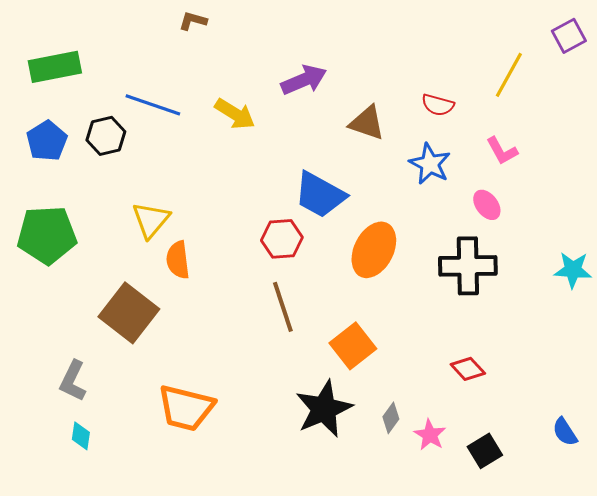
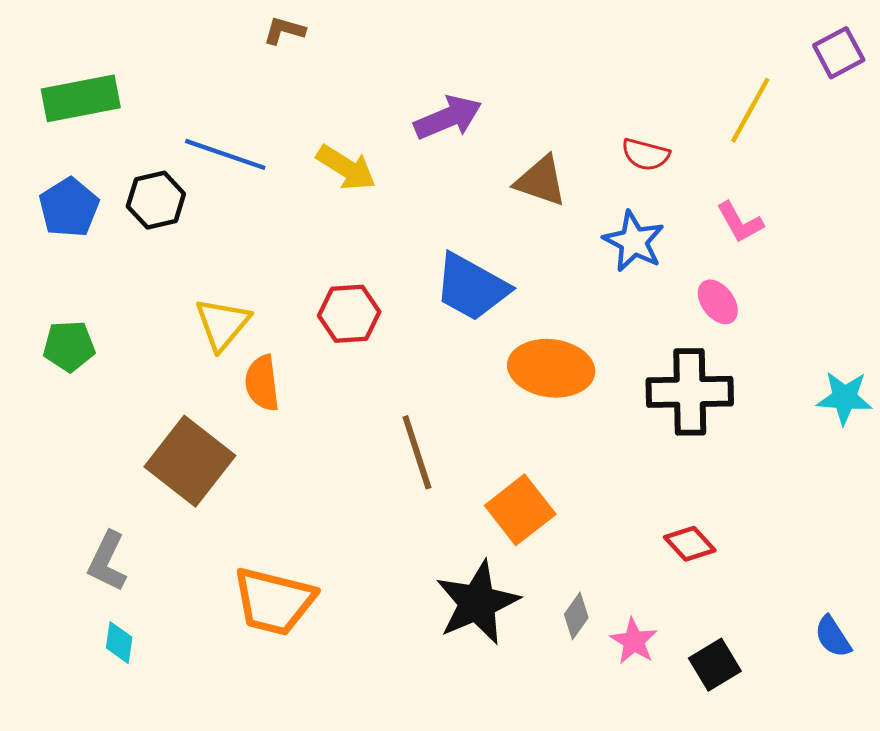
green pentagon: (47, 235) -> (69, 346), size x0.6
red hexagon: (282, 239) -> (349, 314), moved
orange ellipse: (374, 250) -> (551, 368), turned 70

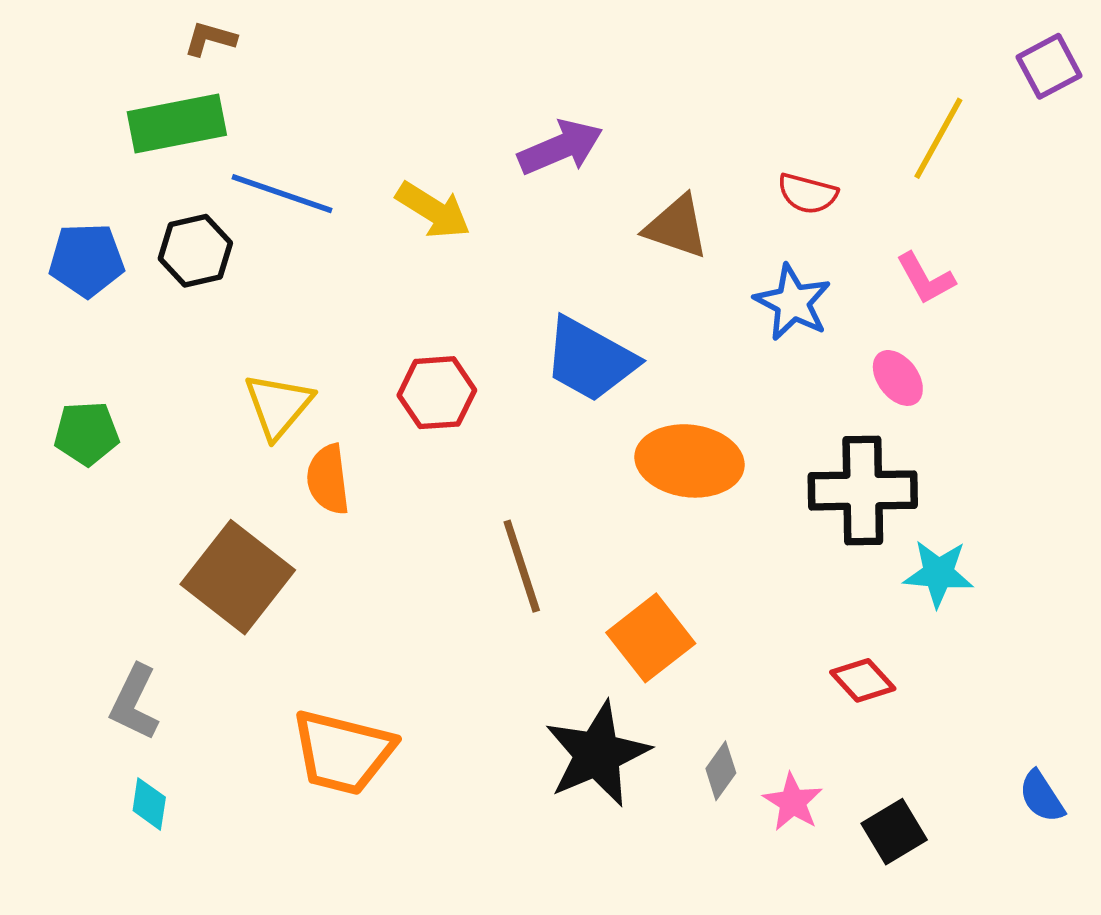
brown L-shape: (284, 31) -> (210, 39), moved
green rectangle: (81, 98) -> (177, 124), moved
blue pentagon: (69, 208) -> (87, 260), turned 30
cyan star: (845, 398) -> (938, 573), moved

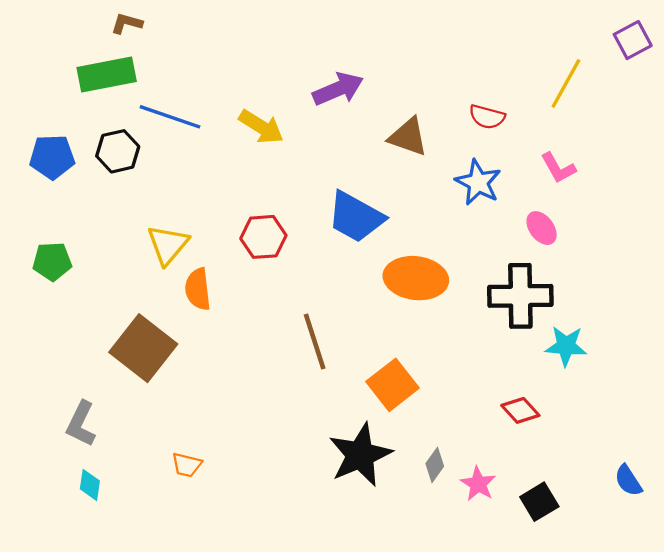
orange trapezoid: (343, 752) -> (187, 465), moved, size x0.5

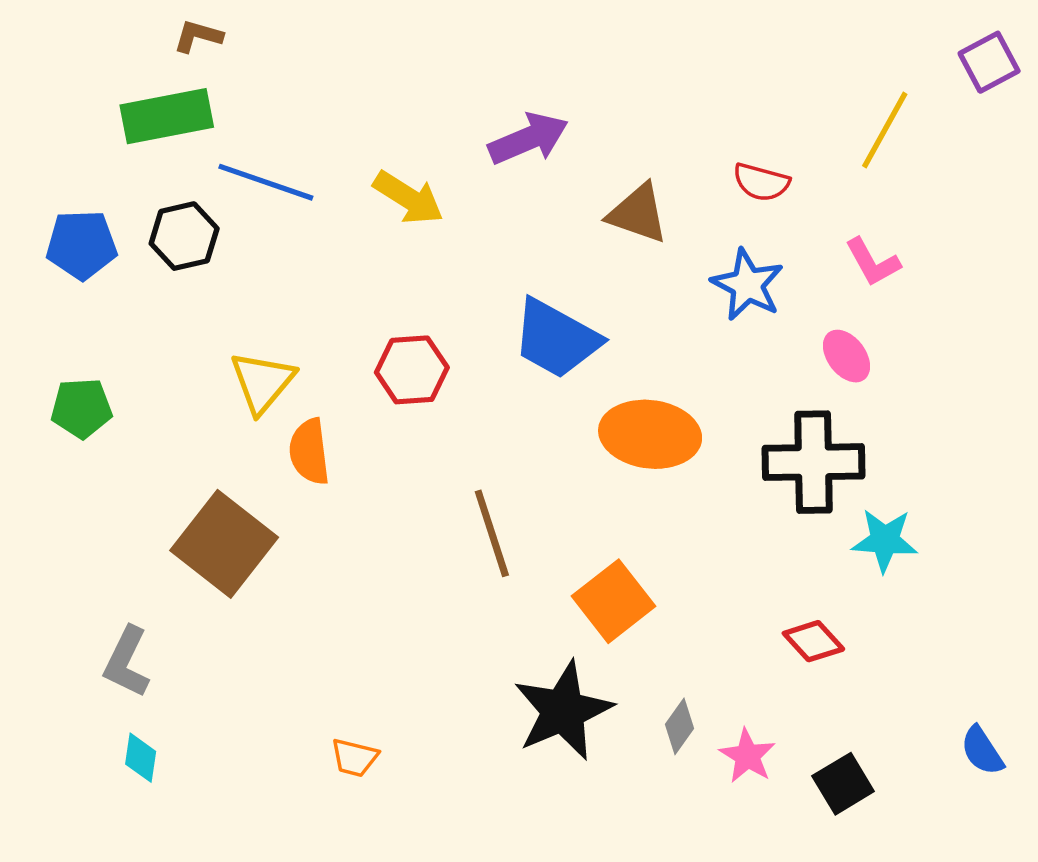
orange trapezoid: (187, 465) -> (354, 758), moved

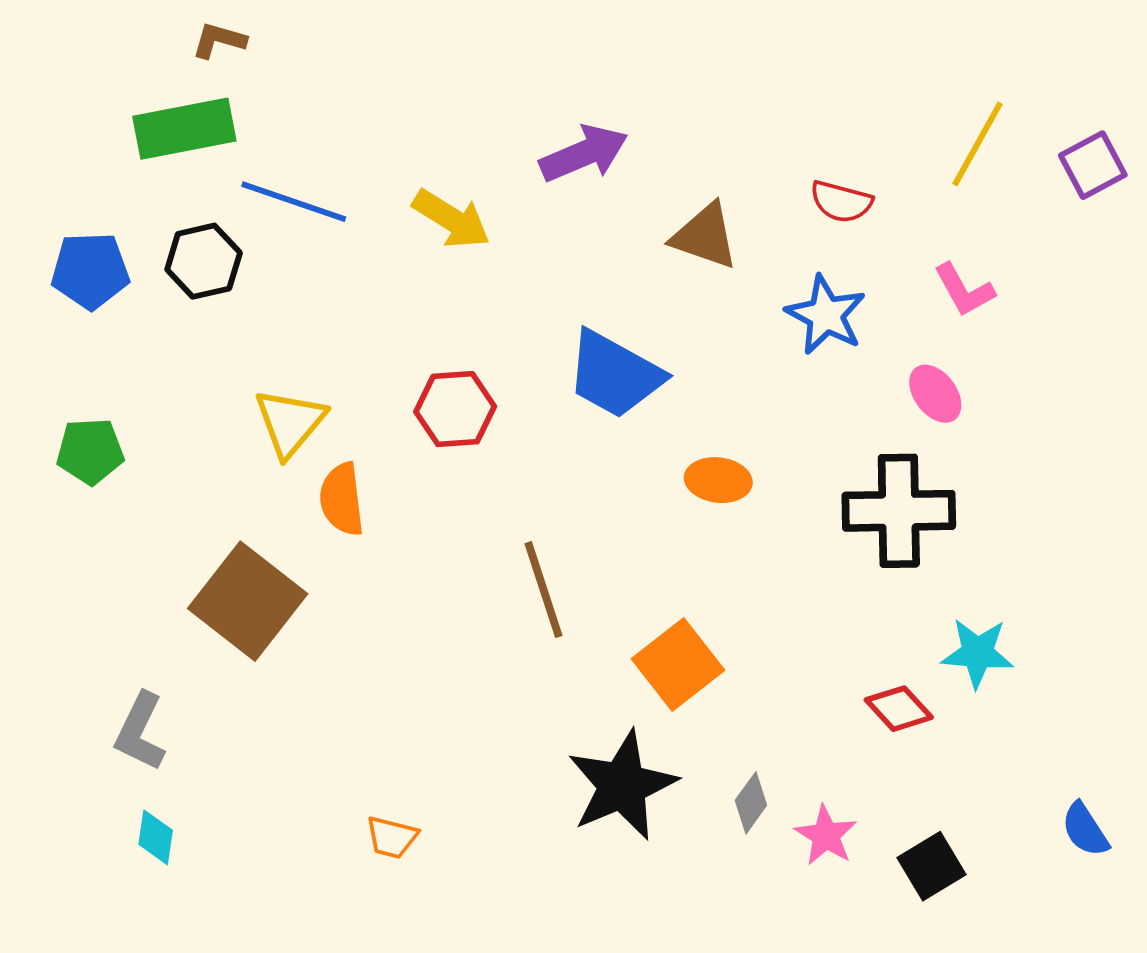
purple square: (989, 62) -> (1093, 165), moved
orange ellipse: (650, 434) -> (718, 480), size x0.6
cyan star: (885, 540) -> (978, 653), moved

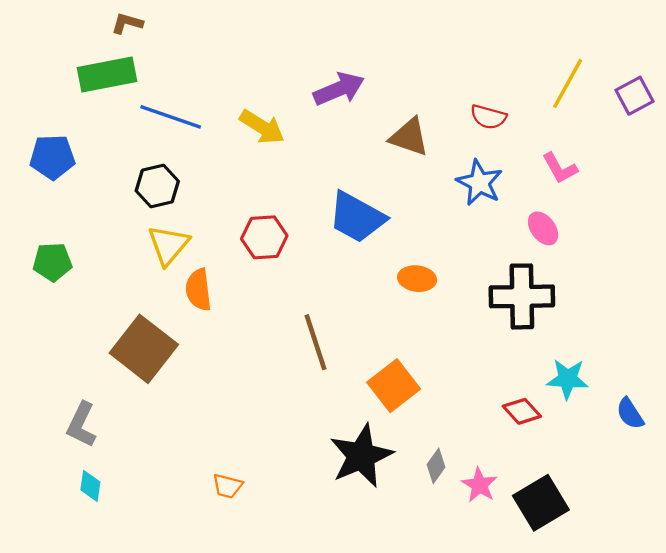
black hexagon: (204, 261) -> (157, 186), moved
blue semicircle: (1085, 830) -> (630, 414), moved
black square: (931, 866) -> (541, 503), size x1.4

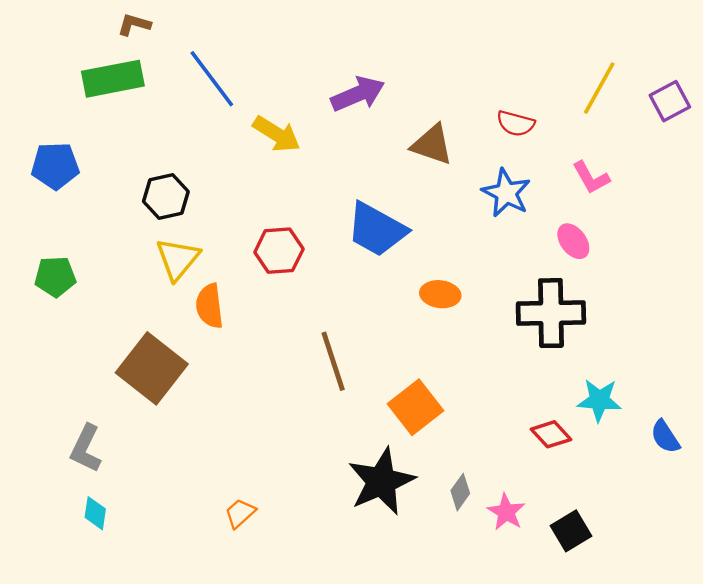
blue line: (171, 117) -> (212, 79), moved, turned 34
orange trapezoid: (227, 486) -> (240, 513), turned 124
black square: (541, 503) -> (571, 531), size x0.7

